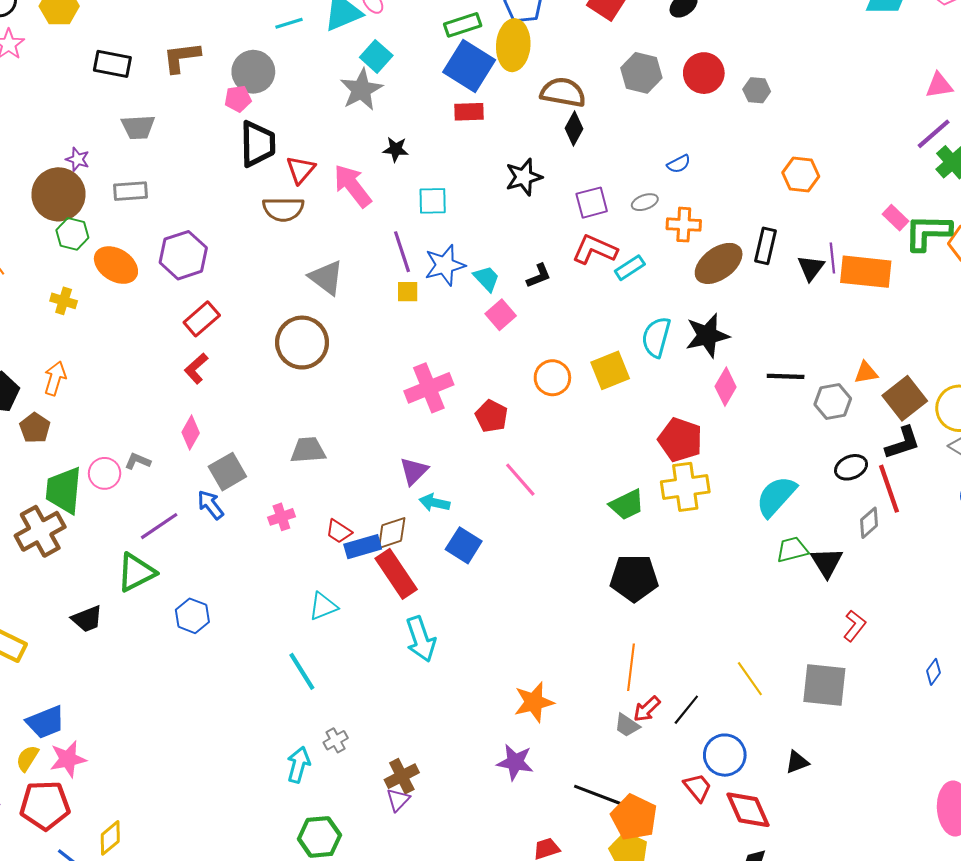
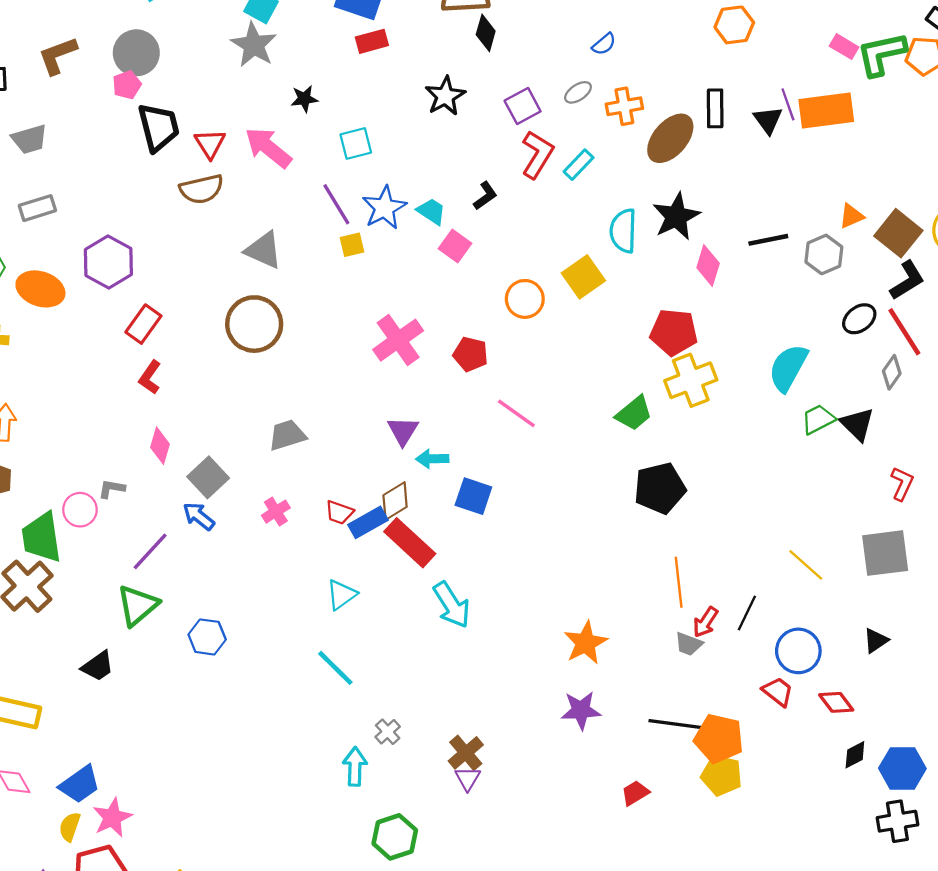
red L-shape: (595, 250) -> (537, 154), turned 111
red diamond: (748, 810) -> (836, 702), size x0.7

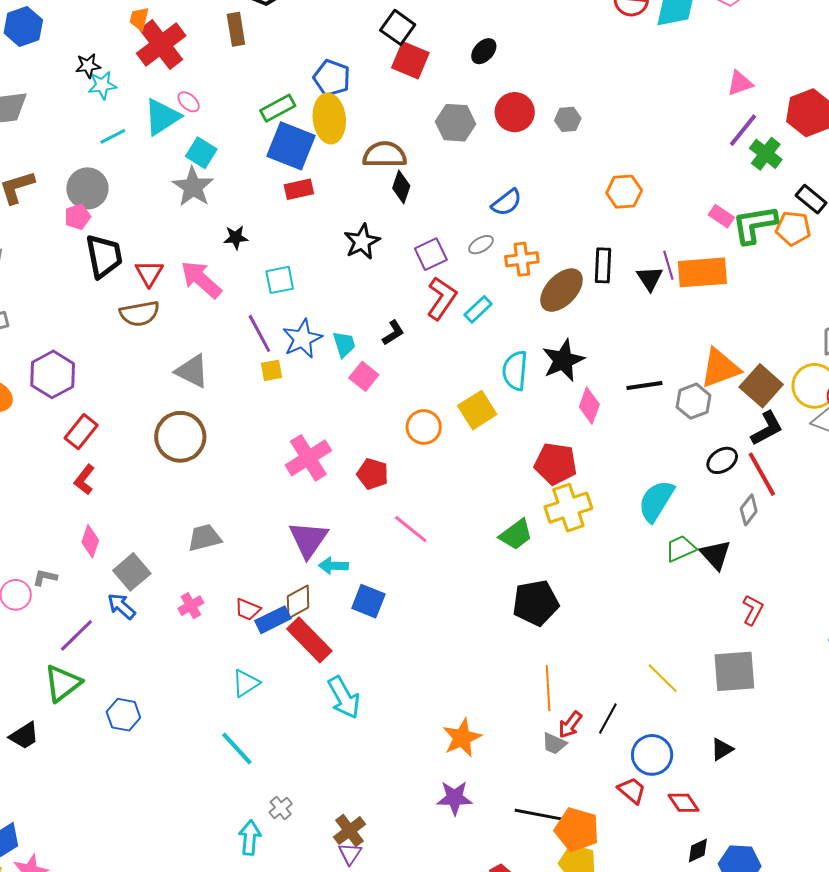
blue semicircle: (604, 44) -> (507, 203), size x1.4
cyan trapezoid: (431, 211) -> (344, 344), turned 36
orange triangle: (851, 216) -> (720, 368), size x1.8
purple triangle: (403, 431) -> (308, 539), size x1.4

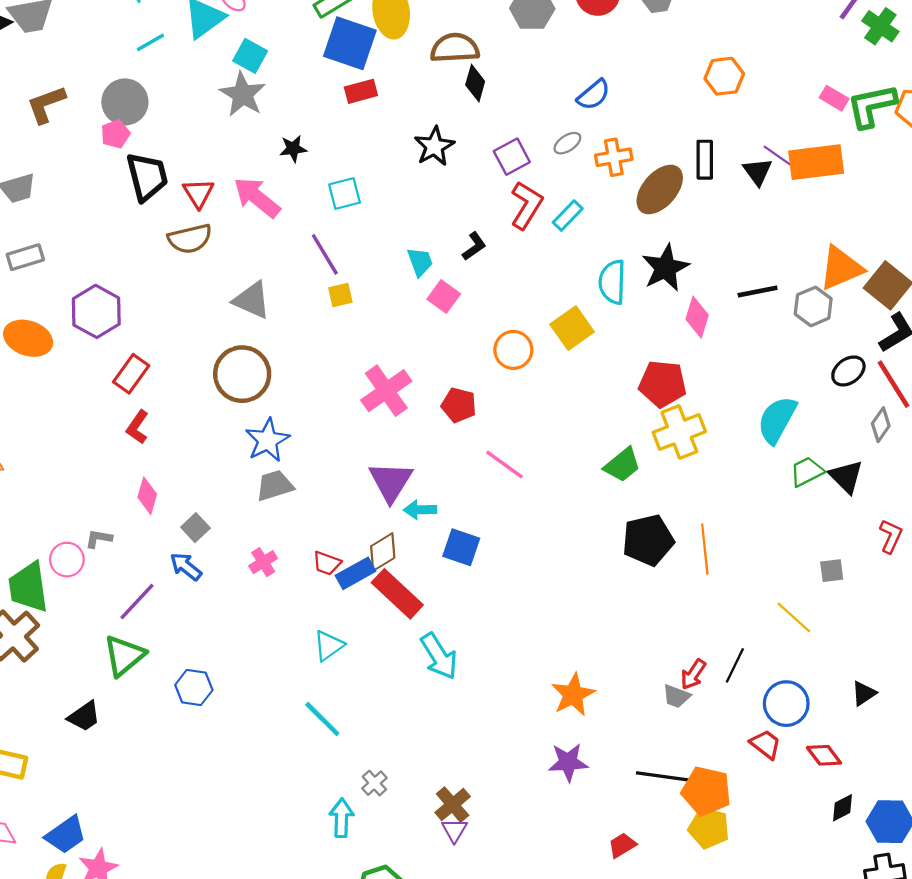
purple line: (668, 265) -> (778, 156), turned -36
blue star: (302, 339) -> (267, 440), moved
gray square: (132, 572) -> (195, 528), size x0.7
gray square: (734, 671) -> (832, 571), moved, size x0.5
orange line: (548, 688) -> (705, 549), moved

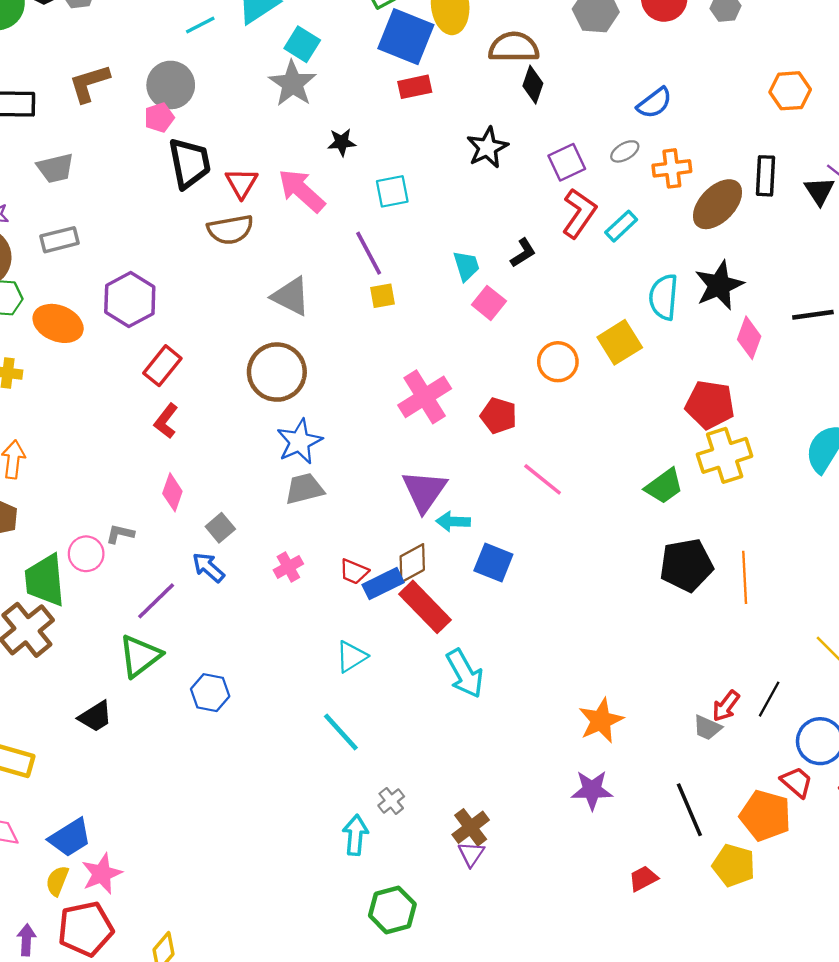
black line: (663, 776) -> (689, 810), turned 56
orange pentagon: (706, 791) -> (765, 816), moved

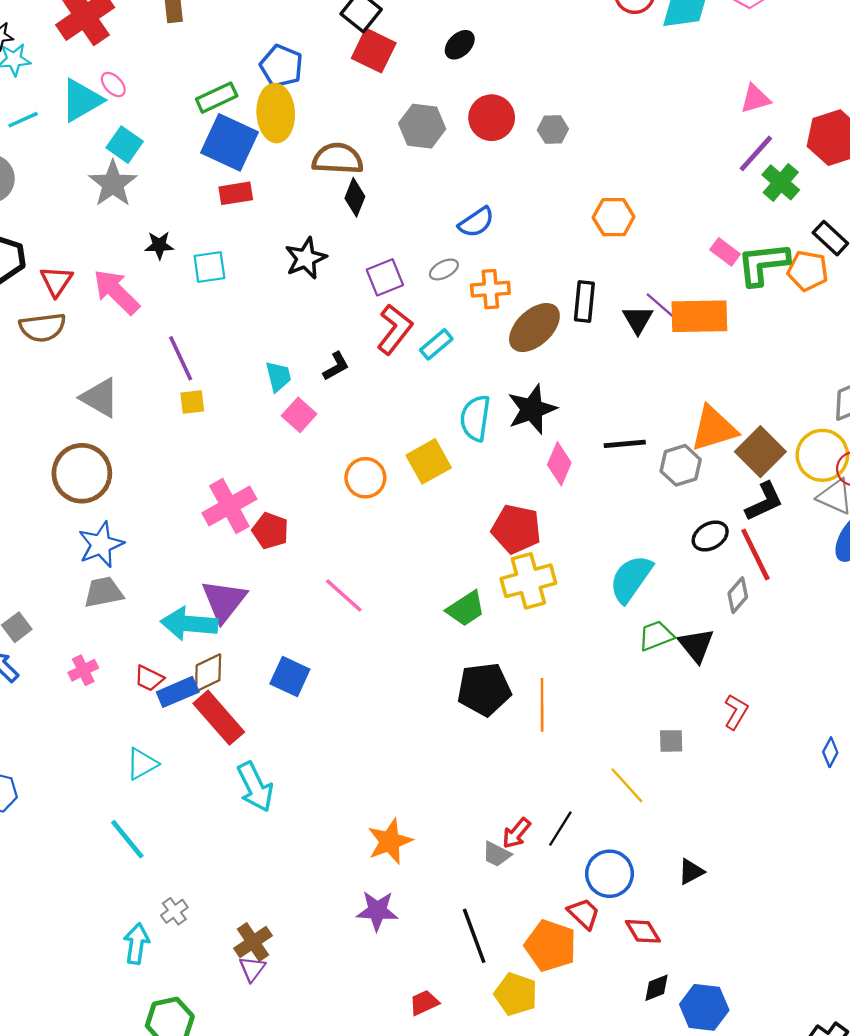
cyan square: (392, 191) -> (209, 267), moved
red pentagon: (499, 416) -> (270, 531), moved
cyan arrow: (453, 522) -> (189, 624), moved, size x1.6

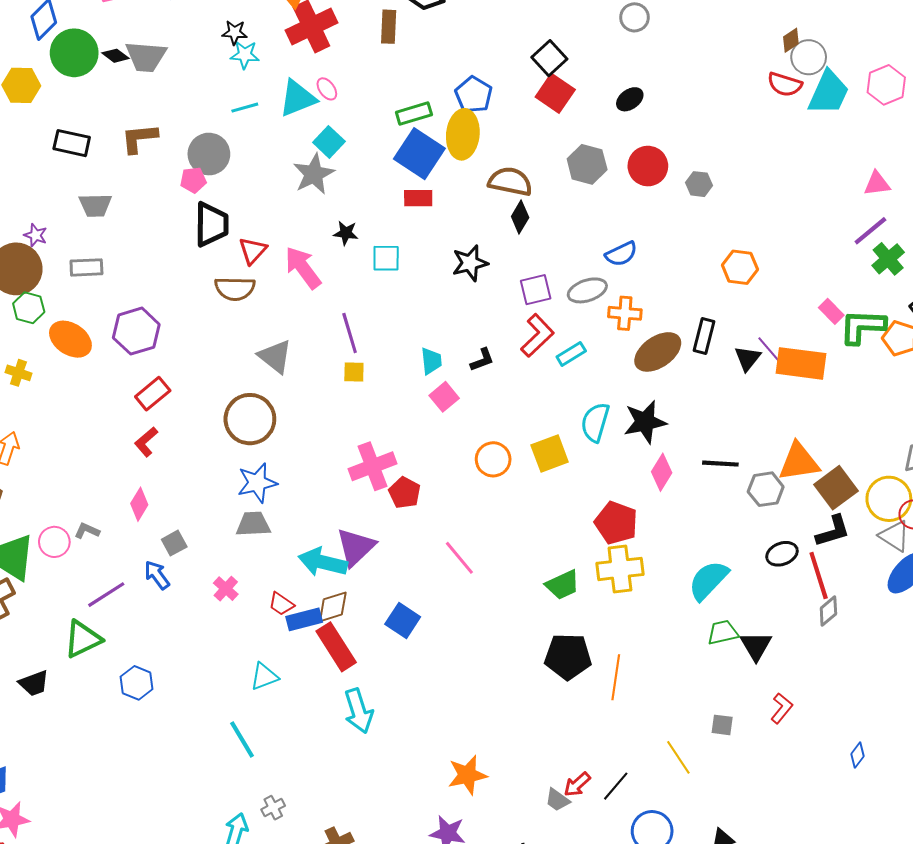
gray ellipse: (444, 269) -> (587, 290), size x1.5
gray diamond: (738, 595) -> (828, 611), moved
pink cross: (83, 670) -> (226, 589), turned -30

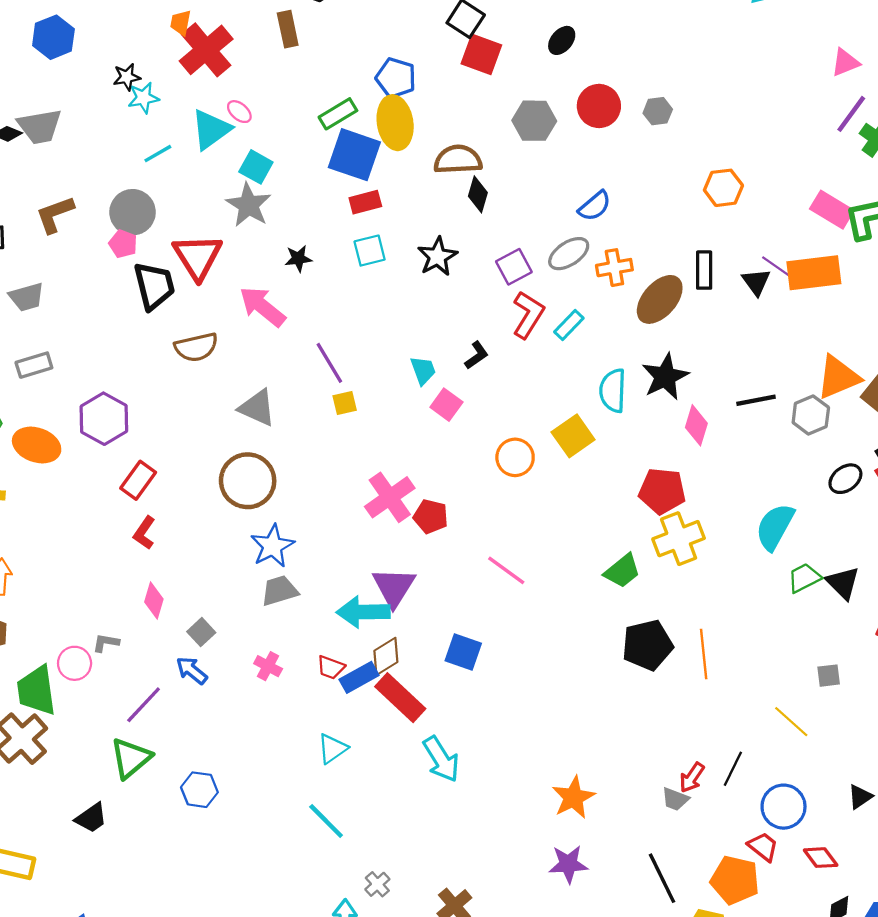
pink pentagon: (193, 180) -> (123, 244), turned -30
red triangle: (253, 251) -> (198, 257), moved, size x1.6
cyan square: (386, 258) -> (370, 251), moved
pink rectangle: (831, 311) -> (832, 210), size x1.5

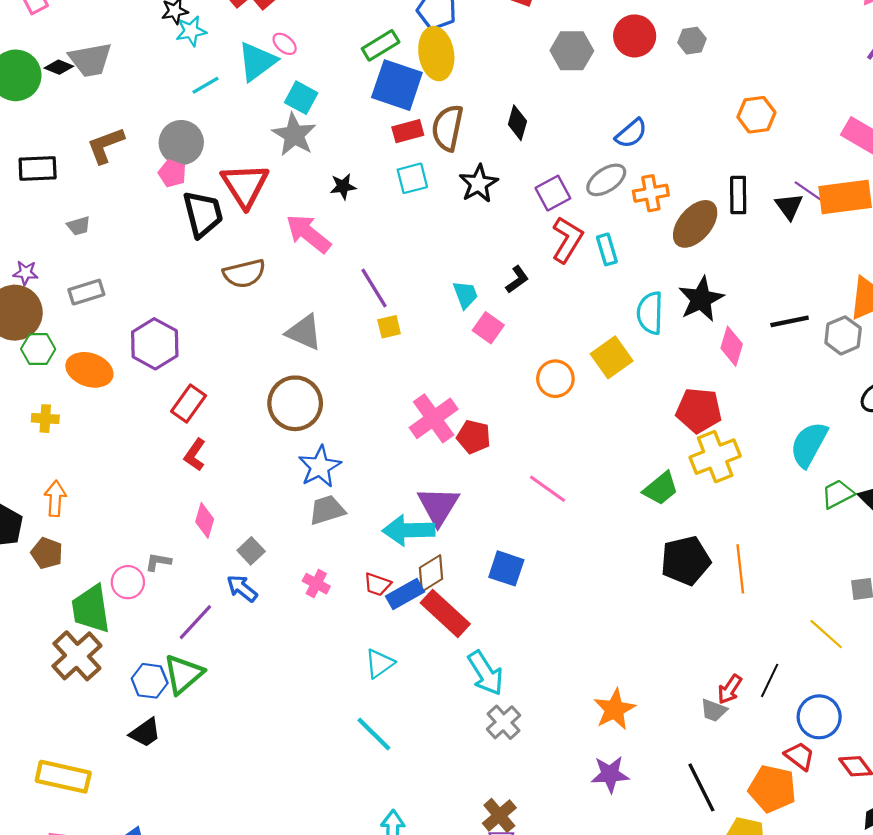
brown semicircle: (458, 160) -> (448, 128), moved, turned -75
gray trapezoid: (27, 297) -> (79, 226), size x0.7
cyan rectangle: (569, 325) -> (607, 249), turned -60
blue hexagon: (199, 790) -> (150, 681), moved
gray cross: (377, 884) -> (503, 722), moved, size x1.4

